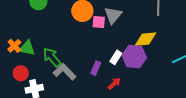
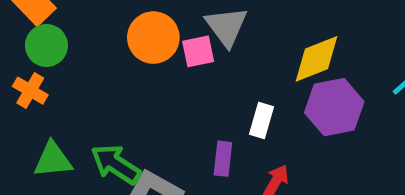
orange cross: (14, 46) -> (30, 91), moved
purple hexagon: (134, 57) -> (334, 107), moved

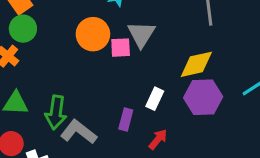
green arrow: (116, 164) -> (56, 112), turned -124

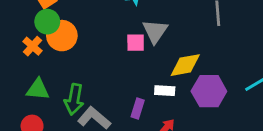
orange circle: (93, 34) -> (62, 36), moved
yellow diamond: (196, 64) -> (185, 65), moved
white rectangle: (155, 99) -> (165, 91), turned 66

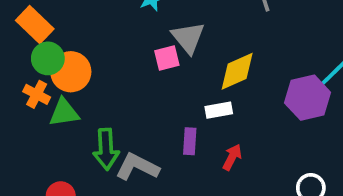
green triangle: (38, 89) -> (64, 113), moved
purple hexagon: (209, 91) -> (308, 98), moved

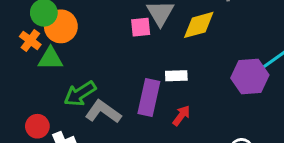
yellow diamond: (237, 71) -> (199, 25), moved
purple rectangle: (190, 141) -> (149, 97), size x1.6
green arrow: (106, 149) -> (80, 94), turned 52

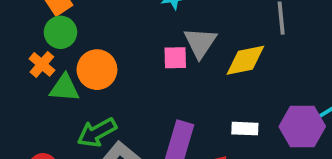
orange circle: (61, 26) -> (97, 70), moved
white rectangle: (176, 76) -> (245, 129), moved

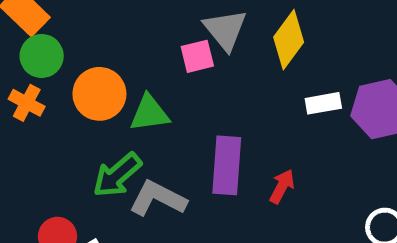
yellow diamond: (245, 60) -> (289, 40), turned -30
green triangle: (64, 88) -> (149, 113), moved
white rectangle: (245, 129) -> (323, 103), moved

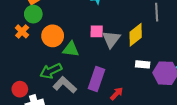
gray triangle: (225, 30) -> (111, 39), moved

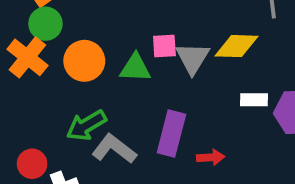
orange cross: (22, 31) -> (27, 57), size x1.5
yellow diamond: (136, 35) -> (237, 46), turned 45
green triangle: (71, 49) -> (135, 68), moved
red arrow: (117, 94) -> (211, 157), turned 48

